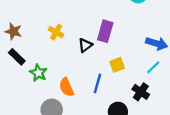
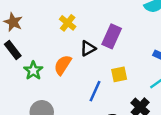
yellow cross: (56, 32) -> (68, 23), moved
orange semicircle: (66, 87) -> (63, 65), moved, turned 48

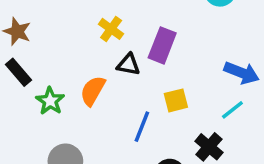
yellow cross: (68, 23) -> (111, 29), moved
black triangle: (88, 48) -> (128, 65), turned 42

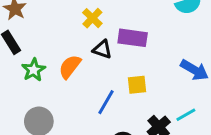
purple rectangle: (162, 45) -> (133, 38), turned 68
cyan line: (232, 110) -> (186, 115), moved

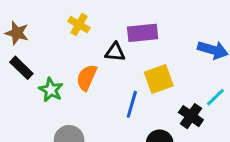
yellow cross: (92, 18) -> (79, 25), moved
yellow square: (137, 85) -> (159, 79), size x1.4

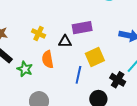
yellow cross: (79, 25) -> (39, 33), moved
orange semicircle: (87, 78) -> (48, 59), turned -30

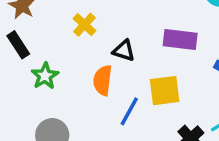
purple rectangle: (82, 28) -> (180, 40), moved
orange semicircle: (48, 59) -> (103, 80), moved

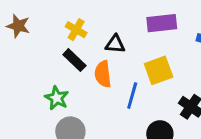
black rectangle: (18, 45) -> (74, 60), moved
green star: (45, 76) -> (57, 98), moved

